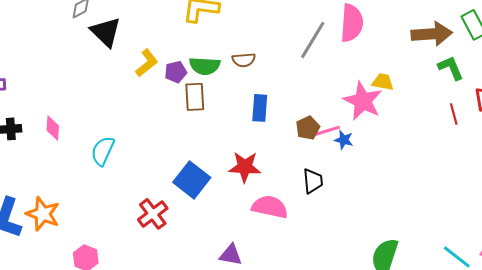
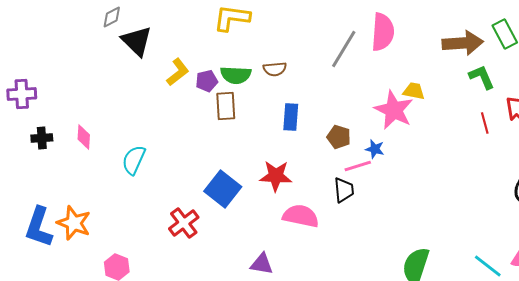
brown pentagon: (308, 128) -> (339, 137), turned -30
pink line: (327, 131) -> (358, 166), moved

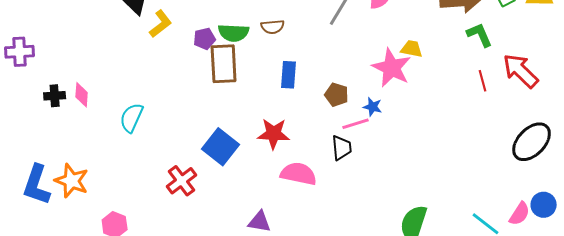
yellow L-shape: (178, 72) -> (161, 24), moved
brown rectangle: (226, 106) -> (224, 64), size x1.4
black cross: (42, 138) -> (55, 96), moved

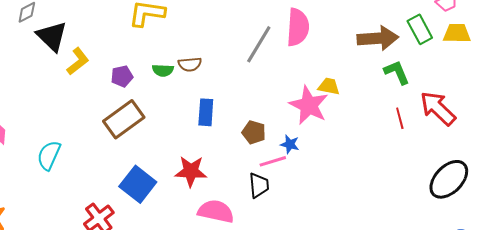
green semicircle: (234, 33) -> (163, 70), moved, size x0.7
brown rectangle: (224, 64) -> (124, 119), moved, turned 57

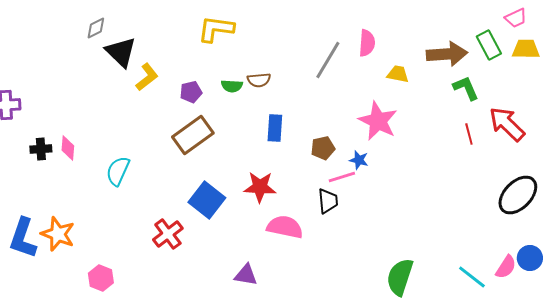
pink semicircle: (298, 27) -> (367, 43), size x0.7
yellow trapezoid: (329, 86) -> (398, 74), moved
brown pentagon: (254, 132) -> (323, 148), turned -30

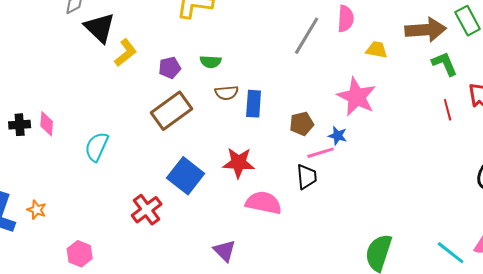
brown semicircle: (259, 80) -> (227, 93), moved
orange star: (58, 234) -> (37, 210), size x0.6
purple triangle: (246, 275) -> (225, 251), turned 35

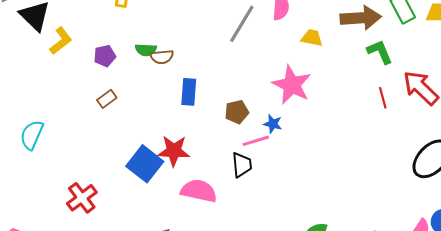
brown semicircle: (227, 93) -> (162, 57), moved
brown rectangle: (172, 111) -> (107, 99), size x0.5
blue square: (186, 176) -> (145, 164), moved

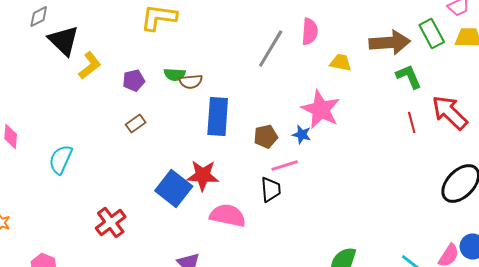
blue rectangle: (189, 92) -> (218, 116), size x1.4
blue star: (273, 124) -> (302, 134), moved

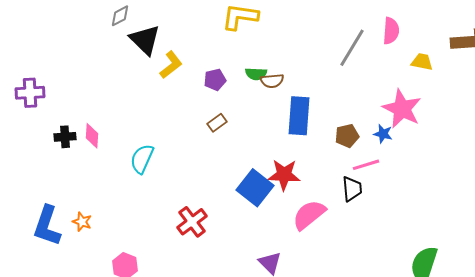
pink semicircle: (228, 216) -> (309, 215), turned -51

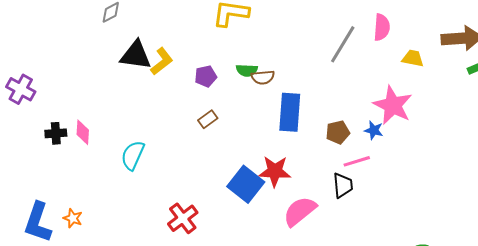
black triangle: (145, 40) -> (136, 55), moved, turned -36
purple cross: (30, 93) -> (21, 89), turned 32

